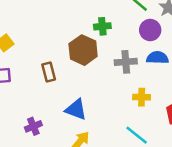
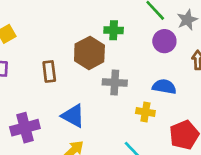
blue semicircle: (158, 58) -> (164, 87), moved
gray cross: (126, 62) -> (115, 82), moved
purple cross: (33, 126) -> (25, 128), size x1.5

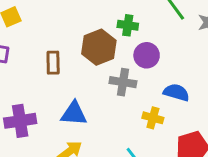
purple circle: (164, 41) -> (147, 55), moved
blue triangle: (73, 116) -> (74, 114), turned -30

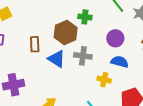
purple circle: (147, 55) -> (115, 38), moved
blue triangle: (74, 114) -> (57, 59), moved, turned 30

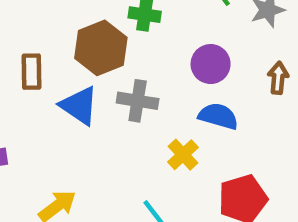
yellow cross: (104, 80) -> (183, 155), turned 32

